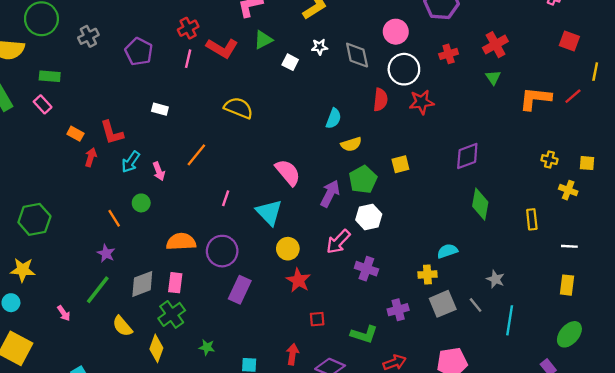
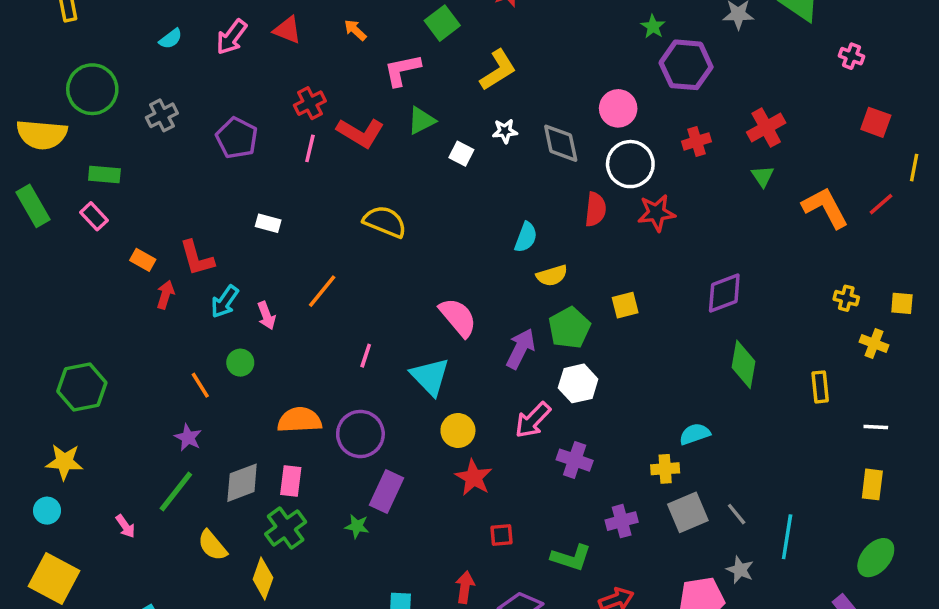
orange L-shape: (535, 99) -> (825, 208), turned 56
gray star: (495, 279) -> (740, 570), moved
green star: (207, 347) -> (357, 526), moved

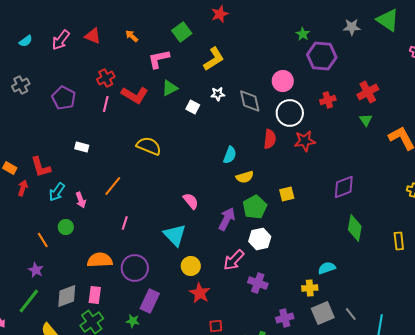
pink semicircle: (458, 317) -> (191, 201), size x0.7
pink line: (366, 356) -> (125, 223), moved

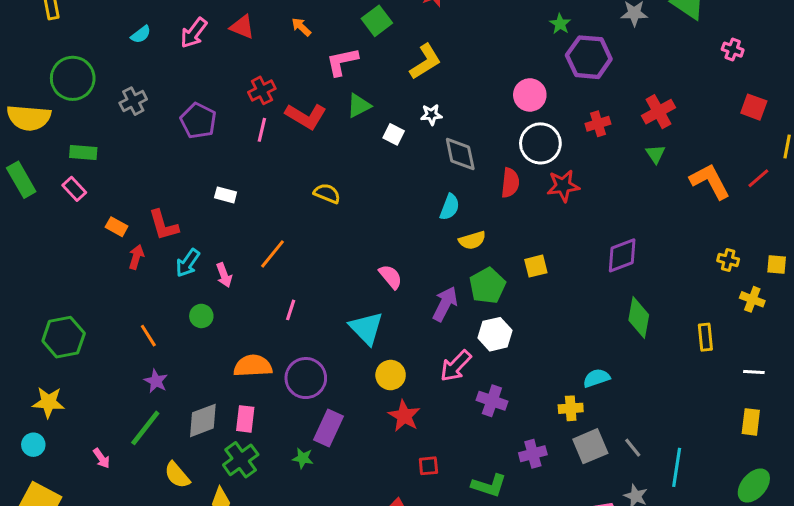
gray diamond: (250, 101) -> (460, 154), moved
yellow semicircle: (149, 146) -> (327, 193), size x0.7
orange line: (43, 240) -> (148, 336), moved

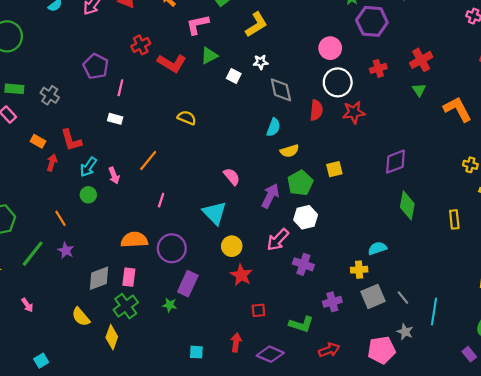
gray cross: (133, 101) -> (50, 95), moved, turned -30
pink line: (262, 130) -> (120, 88), moved
green circle: (201, 316) -> (88, 195), moved
green line: (145, 428) -> (33, 254), moved

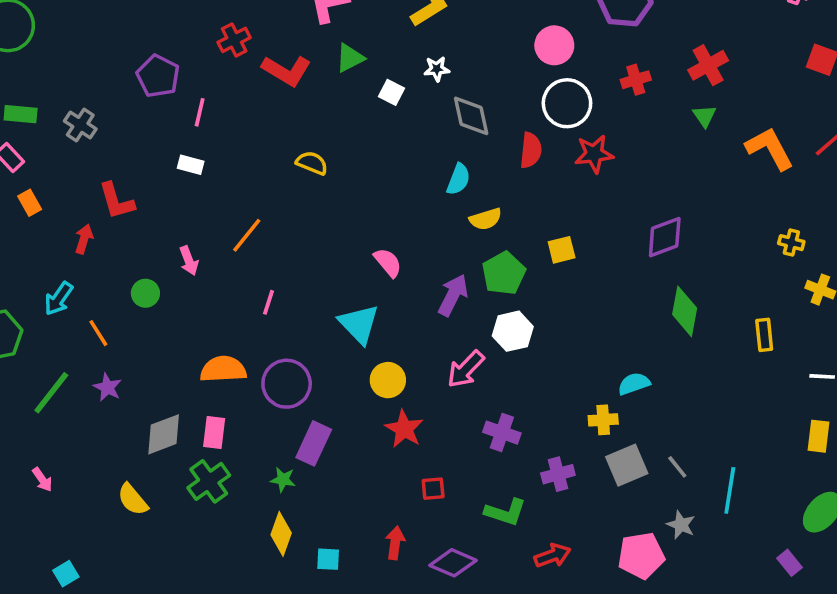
orange rectangle: (38, 141) -> (30, 203), moved, turned 32
cyan arrow: (88, 167) -> (59, 299), moved
purple cross: (303, 264) -> (502, 433), moved
yellow diamond: (112, 337) -> (281, 534), moved

